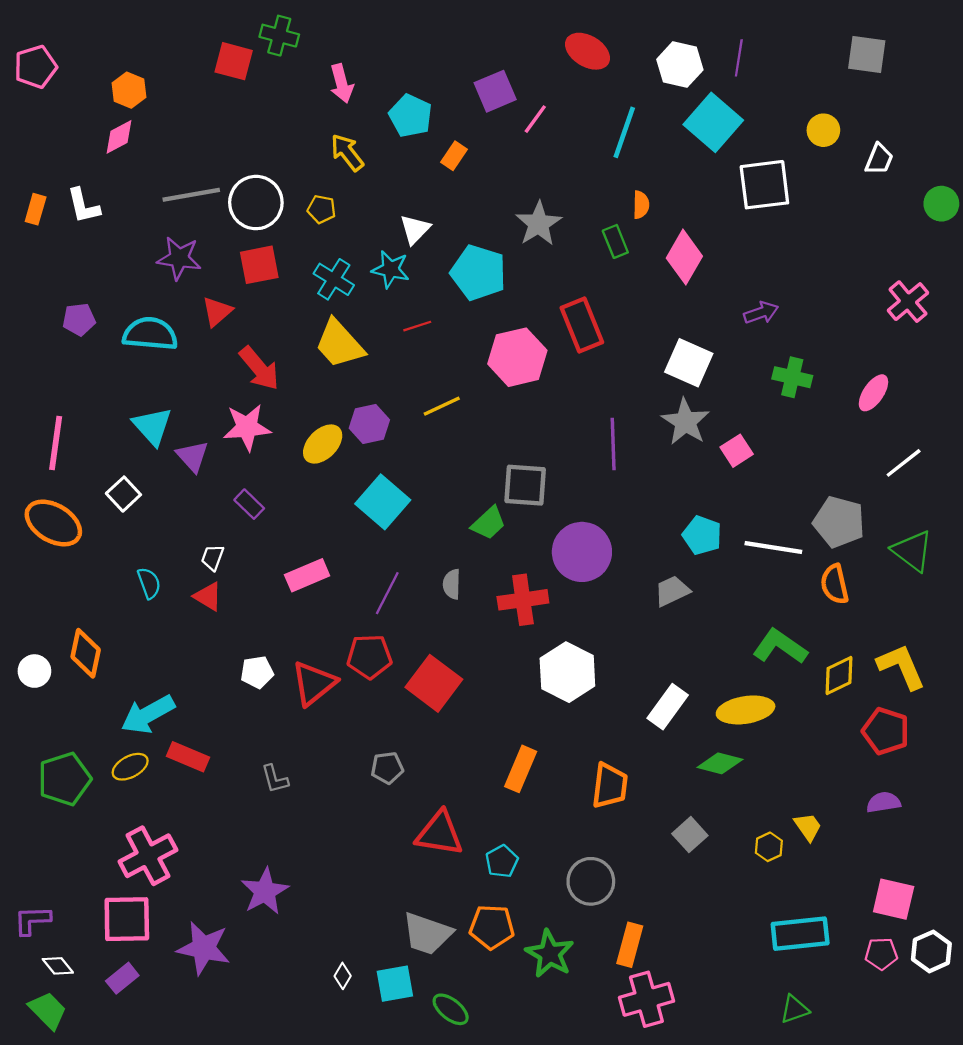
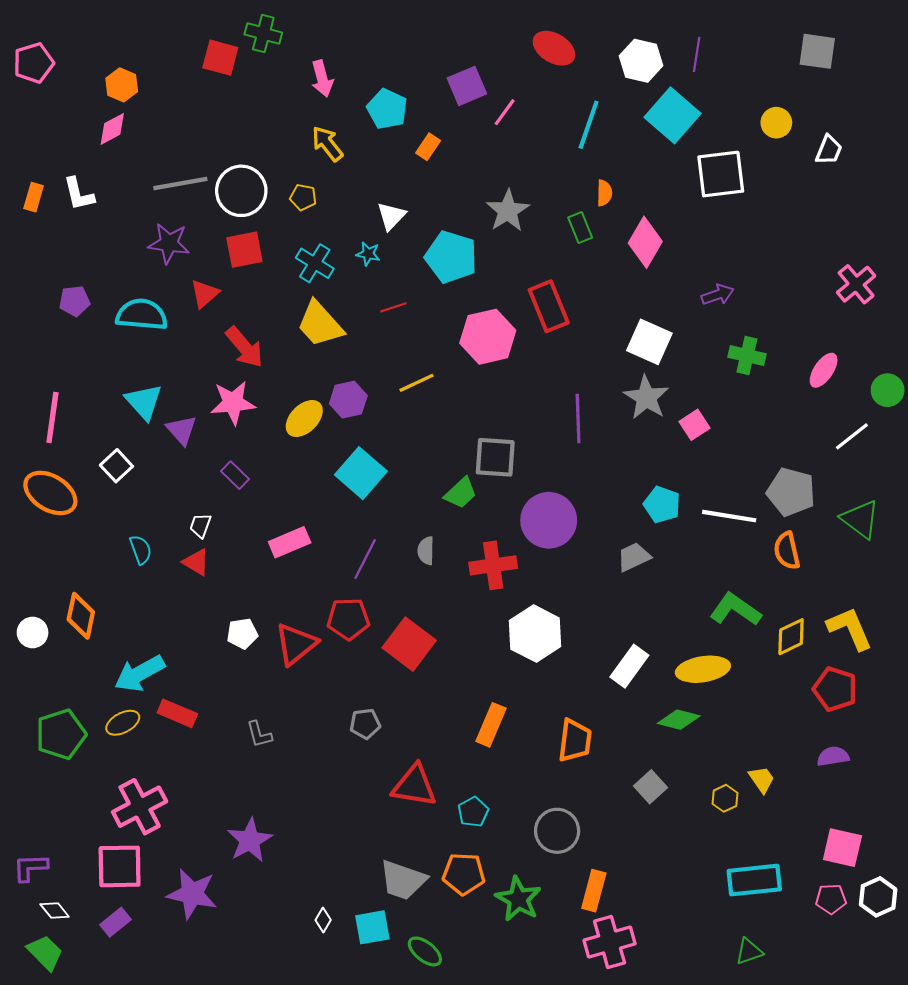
green circle: (941, 204) -> (888, 390), moved
cyan star: (391, 269) -> (368, 254), size x0.7

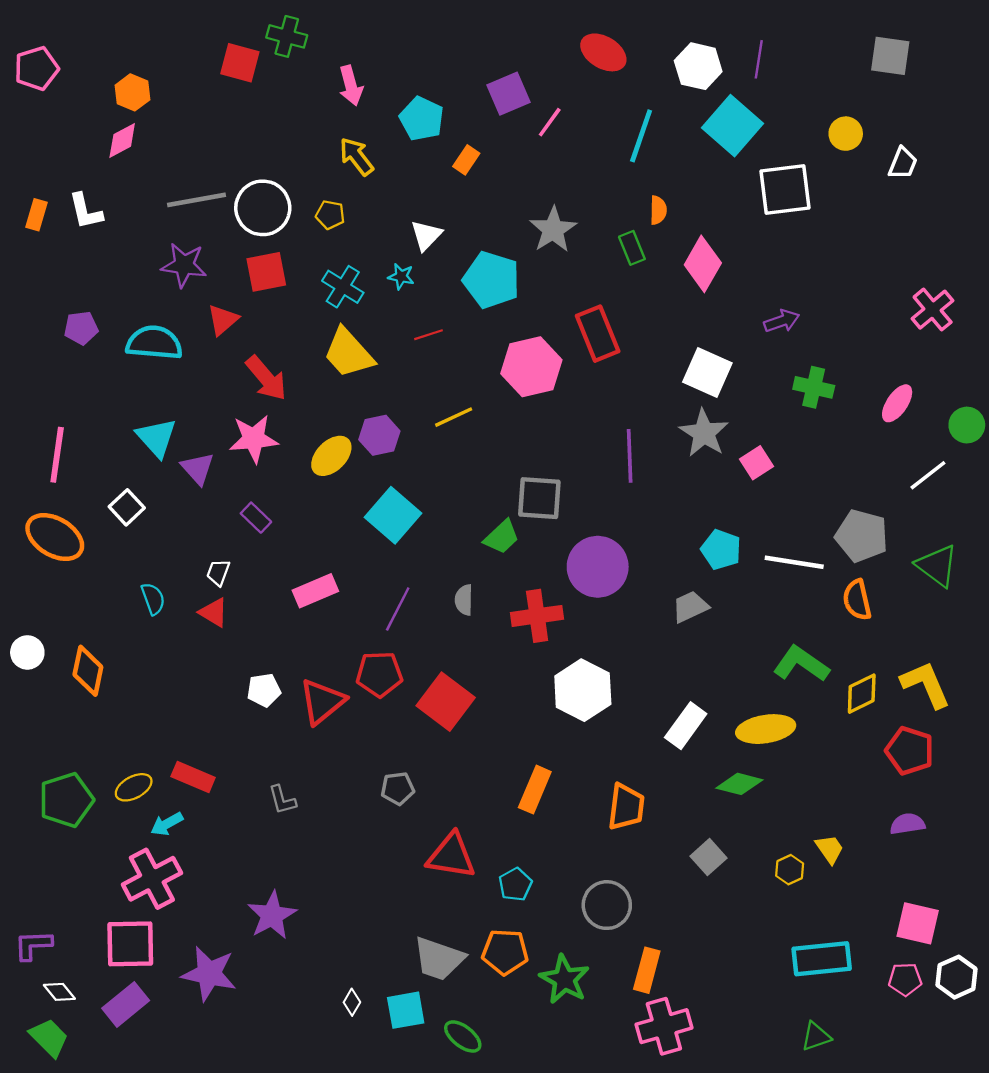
white circle: (33, 633) -> (27, 652), moved
cyan arrow: (140, 673) -> (167, 824), moved, size x0.6
purple rectangle: (115, 922) -> (126, 1004), size x1.4

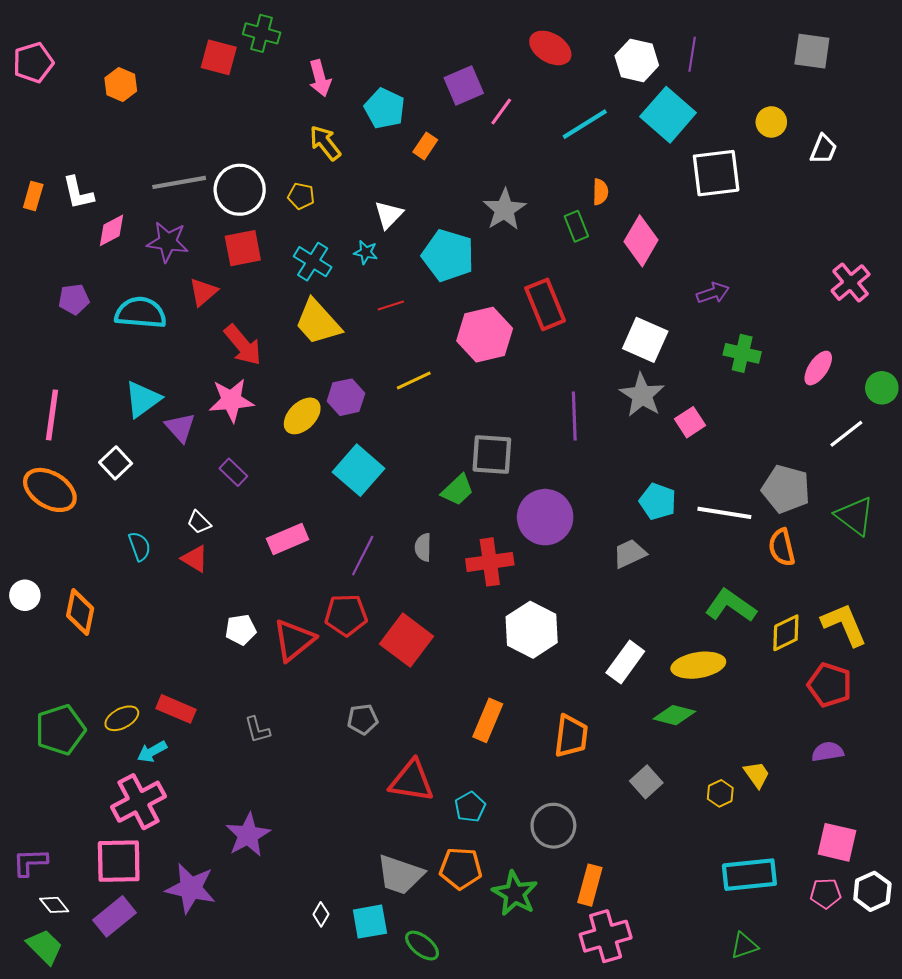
cyan line: (641, 136) -> (585, 124), turned 39
pink diamond: (122, 140) -> (111, 230), moved
cyan triangle: (156, 438) -> (143, 399), turned 36
white trapezoid: (218, 572) -> (199, 522), turned -65

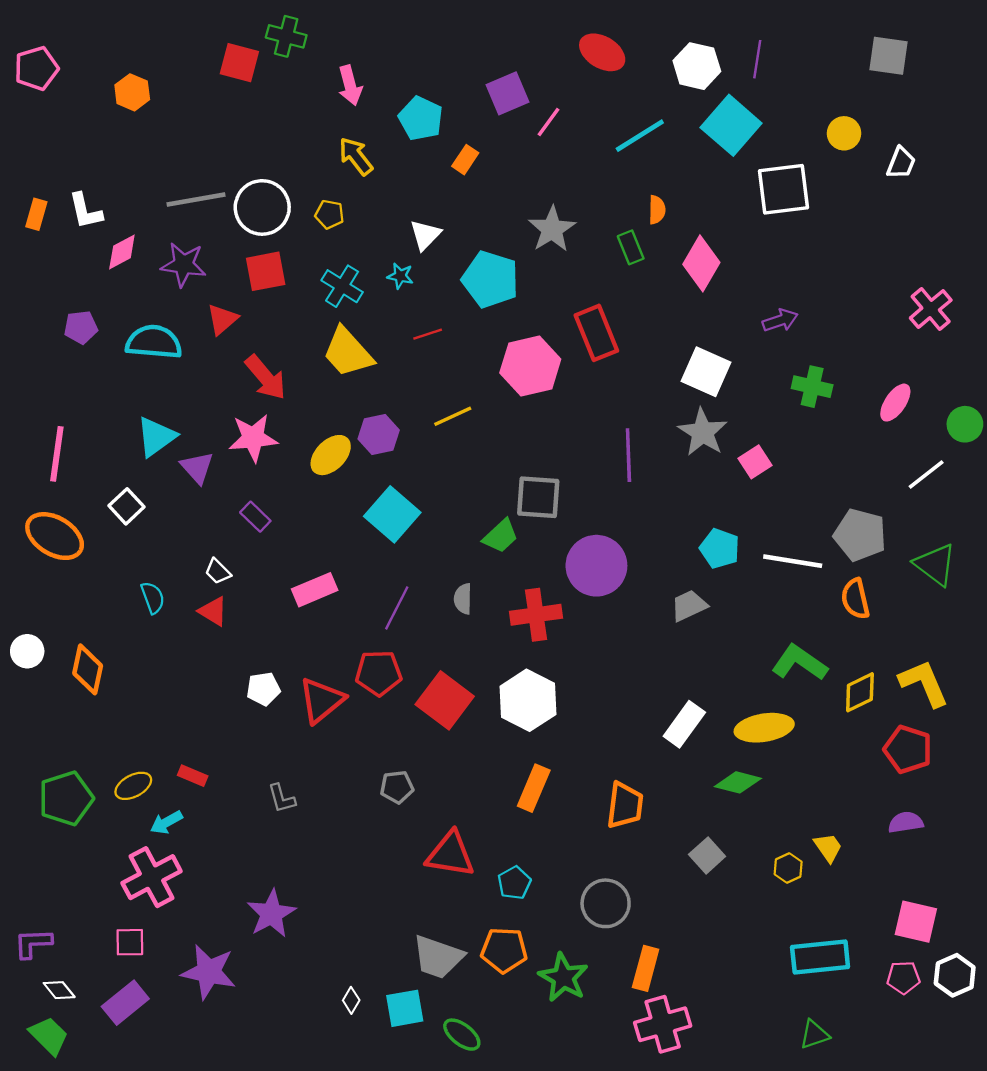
white hexagon: (532, 630) -> (528, 700), moved
red rectangle: (176, 709) -> (193, 776), size x0.7
pink square: (119, 861) -> (130, 942), size x0.6

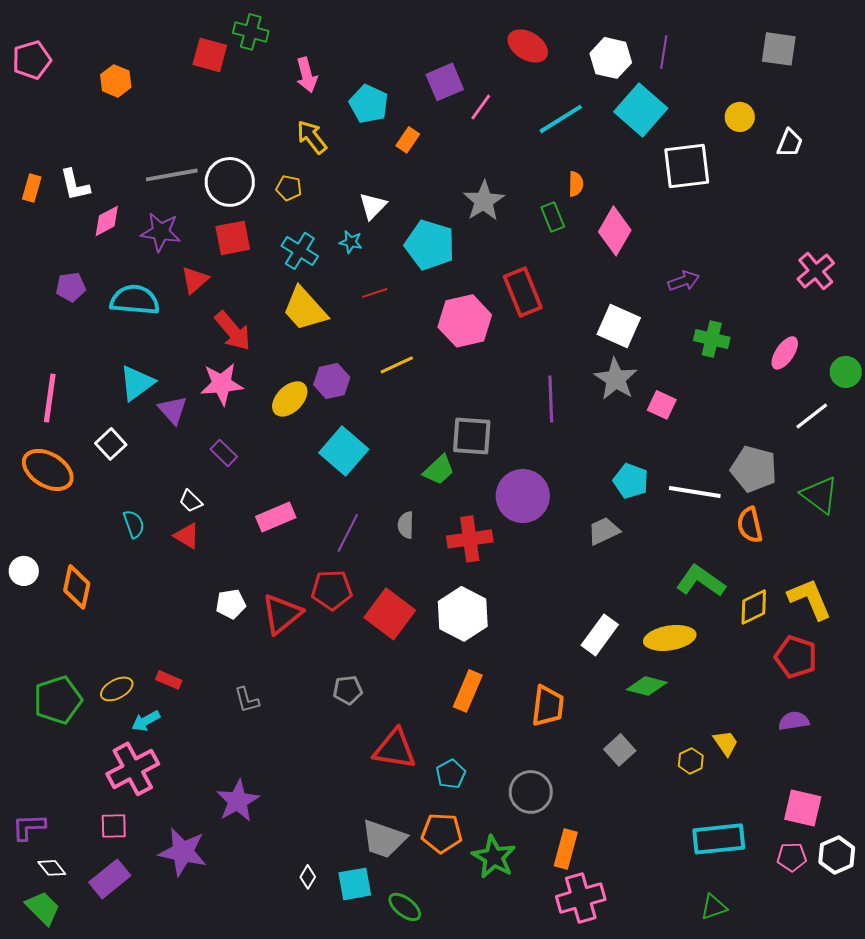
pink square: (755, 462) -> (662, 405), turned -32

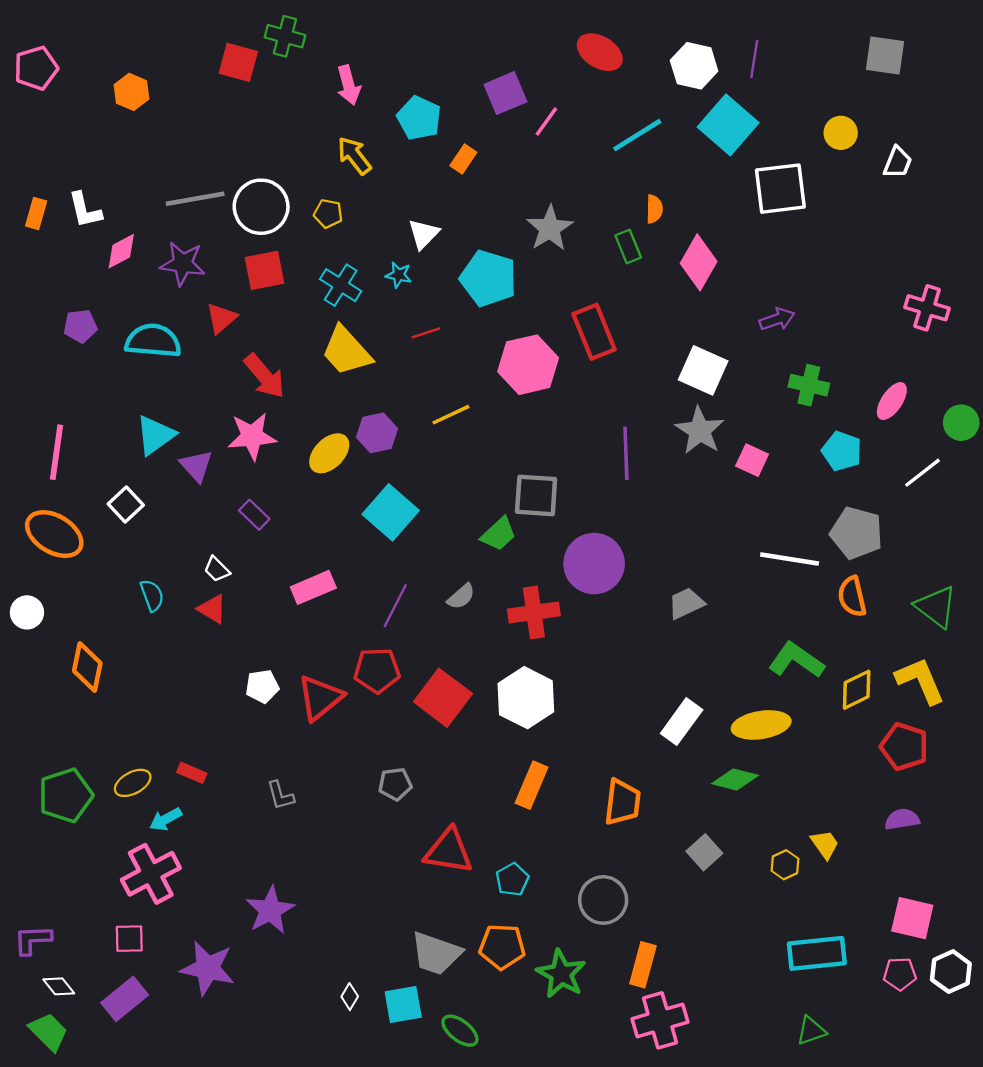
pink cross: (816, 271) -> (927, 308), turned -33
cyan pentagon: (631, 481) -> (842, 451), moved
green triangle: (820, 495) -> (936, 607), moved
gray semicircle: (406, 525) -> (461, 597), turned -132
white circle: (24, 571) -> (27, 612), moved

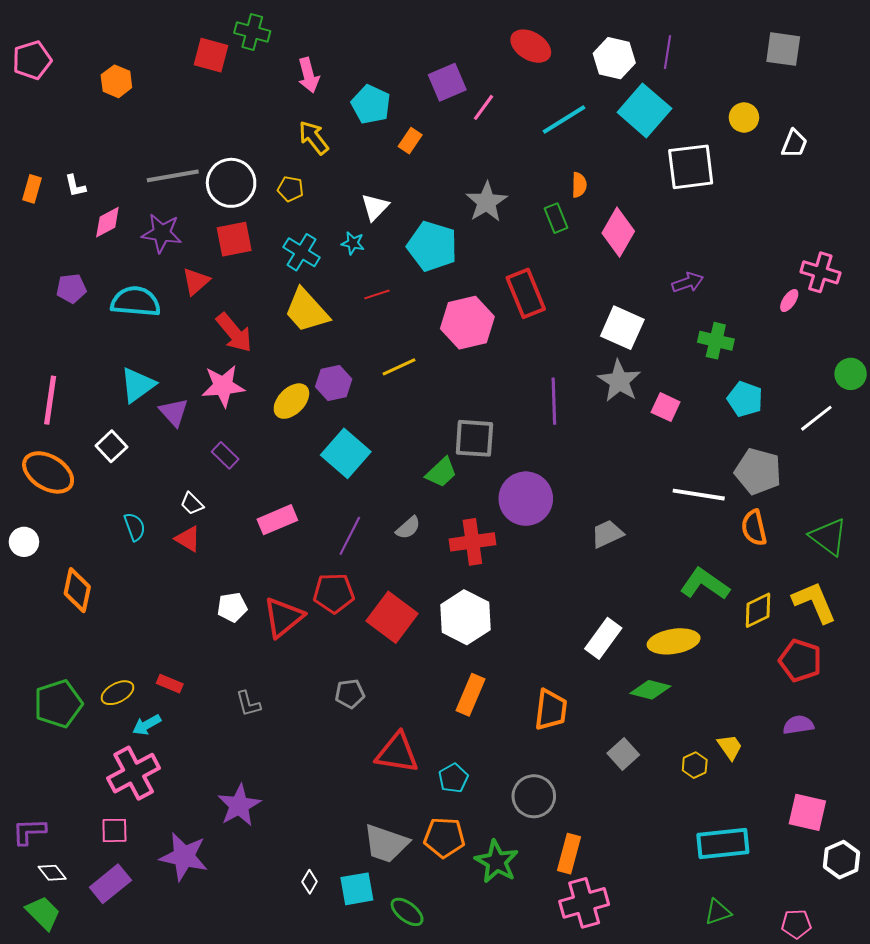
white L-shape: (85, 210) -> (75, 186), size x0.7
pink ellipse: (892, 401) -> (789, 301), moved, size x0.7
pink pentagon: (900, 974) -> (796, 924), moved

